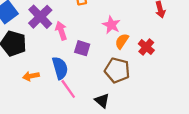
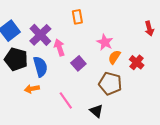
purple square: (82, 48) -> (78, 63), turned 32
blue semicircle: (60, 68) -> (40, 67), moved

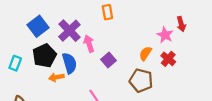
pink star: (105, 42) -> (165, 35), moved
black pentagon: (16, 59) -> (44, 56), turned 30
orange arrow: (32, 89) -> (56, 77), moved

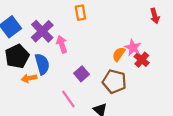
red arrow: (181, 24) -> (155, 16), moved
pink star: (165, 35) -> (133, 48), moved
purple square: (109, 60) -> (82, 74), moved

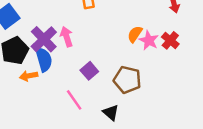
purple cross: (42, 31) -> (44, 39), moved
orange semicircle: (119, 54) -> (135, 34), moved
red cross: (142, 60) -> (170, 40), moved

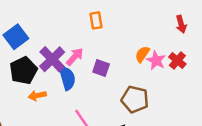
pink arrow: (67, 37) -> (75, 57), turned 60
blue semicircle: (44, 59) -> (67, 78), moved
purple square: (89, 71) -> (101, 68), moved, turned -30

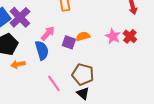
orange semicircle: (142, 54) -> (83, 36), moved, turned 40
purple cross: (52, 59) -> (20, 17), moved
brown pentagon: (135, 99) -> (83, 74), moved

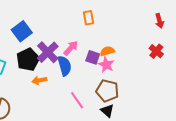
purple cross: (20, 17) -> (48, 52), moved
pink star: (113, 36) -> (106, 65), moved

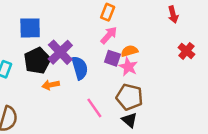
orange rectangle: (88, 18) -> (108, 12), turned 32
red arrow: (159, 21) -> (173, 15), moved
blue square: (22, 31) -> (30, 28), turned 36
pink arrow: (71, 48) -> (109, 35), moved

